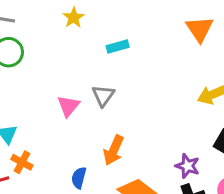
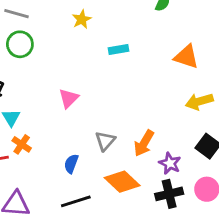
orange triangle: (200, 29) -> (186, 57), moved, turned -44
gray triangle: (103, 96) -> (105, 141), moved
orange arrow: (114, 150) -> (144, 143), moved

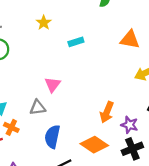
pink triangle: (69, 98) -> (52, 85), moved
gray triangle: (105, 141) -> (38, 107), moved, turned 49
blue semicircle: (71, 164) -> (52, 137), size x1.5

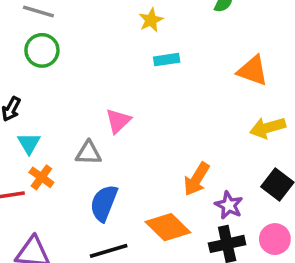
yellow star: (44, 23) -> (151, 20), moved

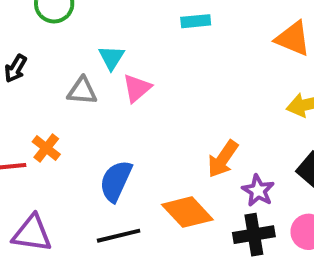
cyan triangle: (29, 143) -> (111, 57), moved
gray triangle: (88, 153) -> (82, 91), moved

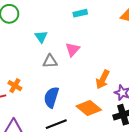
pink triangle: (137, 88) -> (73, 49), moved
gray triangle: (82, 91) -> (50, 61), moved

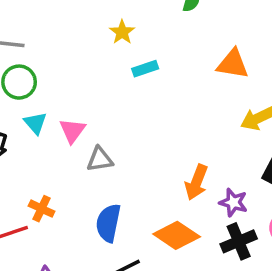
cyan triangle: (41, 37) -> (35, 123), moved
pink triangle: (73, 49) -> (72, 131), moved

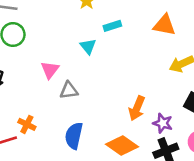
cyan rectangle: (145, 69) -> (112, 26), moved
cyan triangle: (35, 123) -> (88, 46), moved

